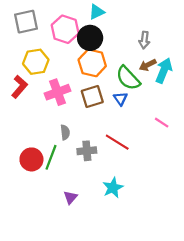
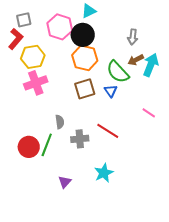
gray square: (26, 22) -> (24, 20), size x0.7
red L-shape: (20, 87) -> (16, 39), moved
pink cross: (58, 92) -> (36, 83), moved

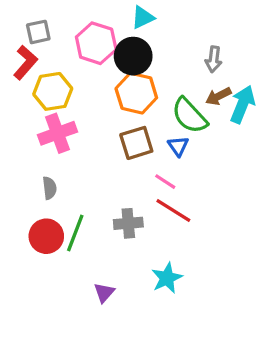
pink line: (149, 113) -> (165, 182), moved
gray semicircle: (60, 122) -> (50, 188), moved

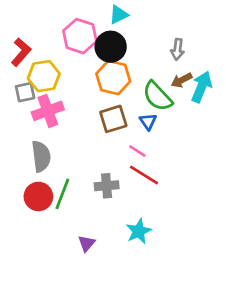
gray square: (38, 32) -> (25, 92), moved
gray semicircle: (50, 188) -> (41, 156), size x1.6

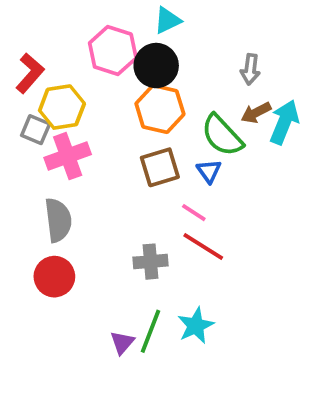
gray square: (25, 92) -> (36, 130), turned 35
green line: (62, 194) -> (150, 331), moved

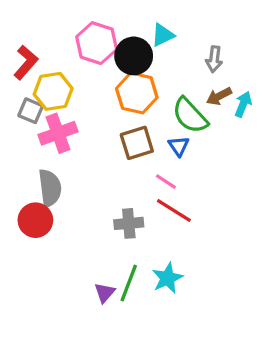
cyan triangle: (167, 20) -> (163, 35), moved
cyan arrow: (284, 122) -> (243, 104), size x0.7
red circle: (54, 277) -> (35, 220), moved

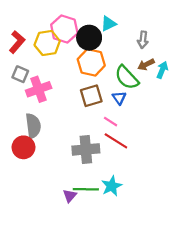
yellow hexagon: (53, 91) -> (47, 43), moved
gray cross: (129, 223) -> (86, 149), size x1.4
green line: (129, 283) -> (86, 189), turned 70

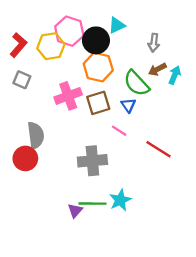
pink cross: (39, 89) -> (68, 96), moved
red line: (116, 141) -> (158, 149), moved

